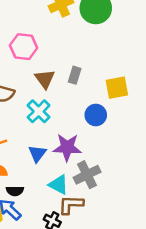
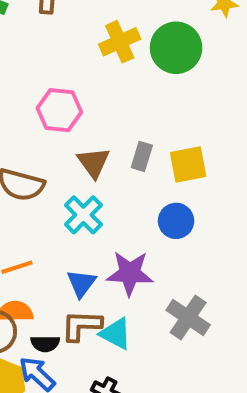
yellow square: (117, 88) -> (188, 165), moved
gray cross: (87, 175) -> (188, 318), moved, turned -30
brown L-shape: (71, 205) -> (81, 326), moved

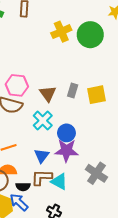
pink hexagon: (59, 110) -> (17, 85), moved
blue circle: (176, 221) -> (66, 133), moved

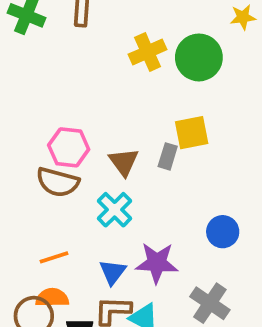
yellow square: (96, 95) -> (192, 133), moved
blue circle: (66, 133) -> (223, 232), moved

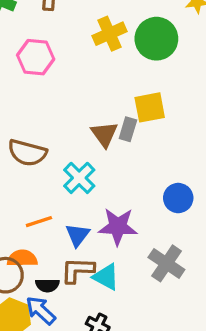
pink hexagon: (69, 147) -> (36, 57), moved
brown triangle: (124, 162) -> (104, 134), moved
orange line: (54, 257) -> (39, 222), moved

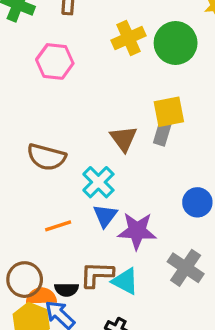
gray rectangle: (128, 129) -> (162, 134), moved
blue triangle: (78, 235) -> (105, 216), moved
orange semicircle: (22, 258) -> (41, 296), moved

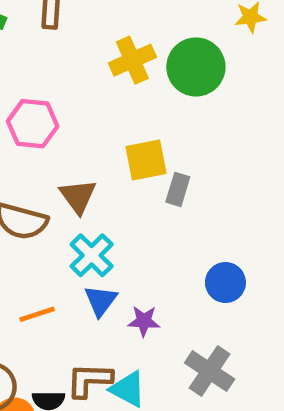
pink hexagon: (55, 61) -> (33, 124), moved
yellow square: (169, 112) -> (146, 160), moved
brown triangle: (124, 139) -> (78, 196), moved
purple star: (137, 231) -> (144, 321), size x0.6

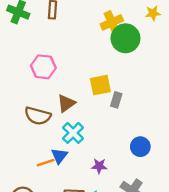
yellow cross: (132, 60) -> (112, 22), moved
brown triangle: (78, 196) -> (66, 103), turned 30
blue triangle: (101, 301) -> (59, 156), moved

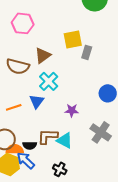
orange line: (46, 163) -> (14, 107), moved

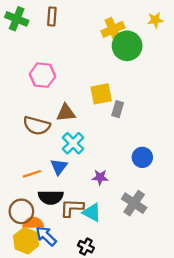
brown triangle: (43, 55) -> (66, 113), turned 30
black semicircle: (30, 145) -> (51, 197), moved, size x1.5

